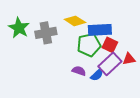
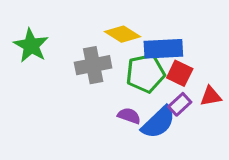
gray cross: (46, 33) -> (93, 65), moved
purple rectangle: (110, 64) -> (180, 104), size x0.6
blue semicircle: (97, 75) -> (158, 122), size x1.6

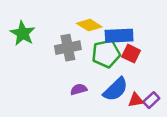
red triangle: (211, 96) -> (136, 100), moved
purple rectangle: (180, 104) -> (151, 100), moved
purple semicircle: (129, 116) -> (79, 89), moved, turned -35

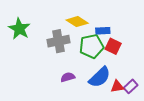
blue rectangle: (119, 36) -> (103, 31), size x0.6

